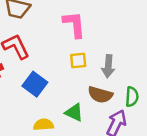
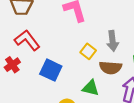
yellow square: (78, 61) -> (88, 51), moved, turned -35

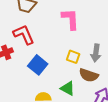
yellow square: (88, 51) -> (73, 57), turned -32

